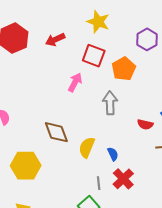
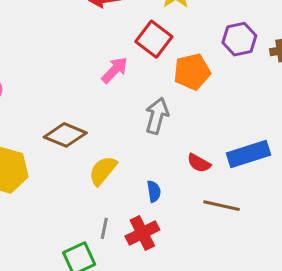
brown diamond: (56, 132) -> (65, 135), turned -64
blue semicircle: (113, 154) -> (154, 191), moved

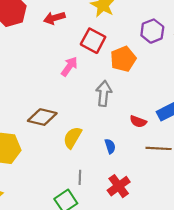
red cross: (142, 233) -> (119, 186), moved

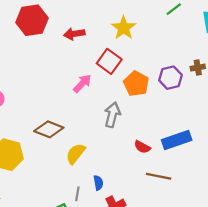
purple hexagon: (152, 31) -> (170, 78), moved
orange pentagon: (123, 59) -> (136, 84), turned -30
blue semicircle: (110, 146) -> (98, 183), moved

